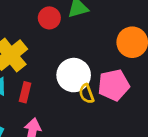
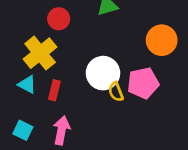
red circle: (49, 18) -> (59, 19), moved

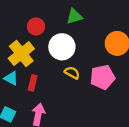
white circle: (103, 73) -> (62, 47), moved
yellow semicircle: (116, 92) -> (72, 73), moved, turned 140

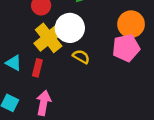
yellow cross: (21, 54) -> (49, 38), moved
pink pentagon: (103, 77) -> (126, 48), moved

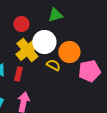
orange circle: (131, 24) -> (69, 52), moved
pink pentagon: (126, 48) -> (89, 71), moved

